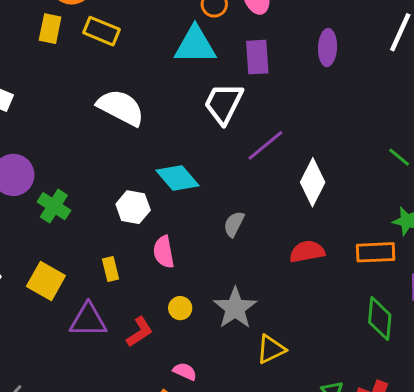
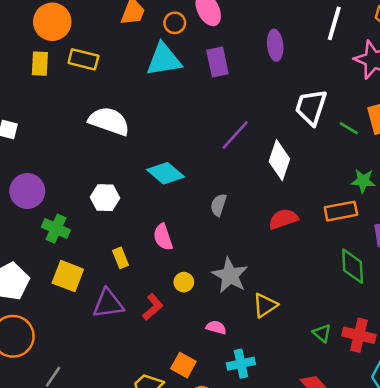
white trapezoid: (224, 103) -> (311, 107), moved
green cross: (54, 206) -> (56, 229), moved
white hexagon: (133, 207) -> (105, 198), moved
pink semicircle: (185, 371) -> (216, 327), moved

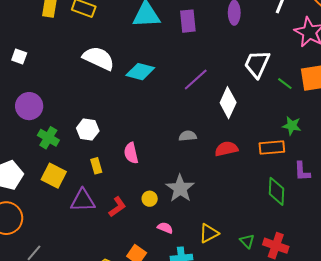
cyan diamond: (165, 173) -> (140, 72), moved, turned -32
white hexagon: (105, 198) -> (88, 130), moved
gray semicircle: (218, 205) -> (188, 136), moved, turned 60
yellow circle: (184, 282) -> (150, 199), moved
yellow triangle: (265, 305) -> (209, 233), moved

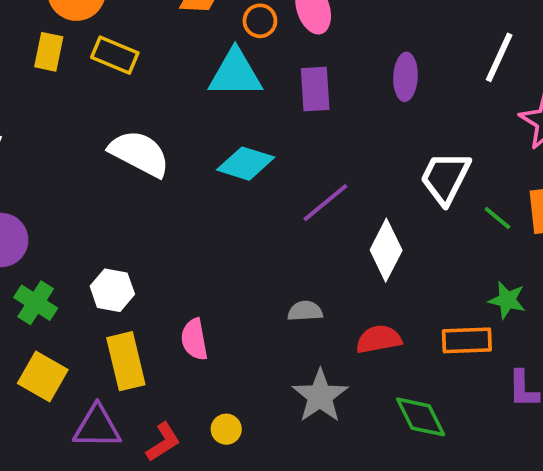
cyan diamond: (140, 72) -> (246, 164), moved
yellow rectangle: (96, 166) -> (126, 361), size x1.8
gray star: (180, 188) -> (320, 396), moved
green diamond: (276, 191) -> (421, 417), moved, turned -32

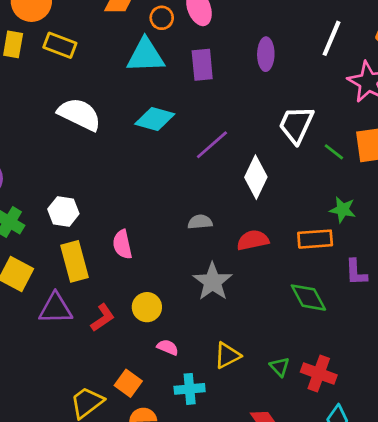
green diamond: (421, 417) -> (308, 298), moved
yellow circle: (226, 429) -> (147, 307), size x1.4

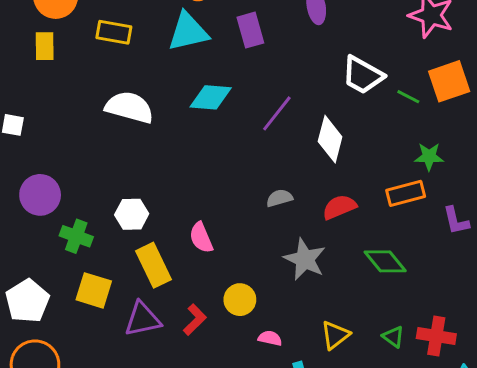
yellow rectangle: (60, 45) -> (114, 32), moved
white trapezoid: (296, 125) -> (363, 75), turned -75
green diamond: (308, 298) -> (385, 261), moved

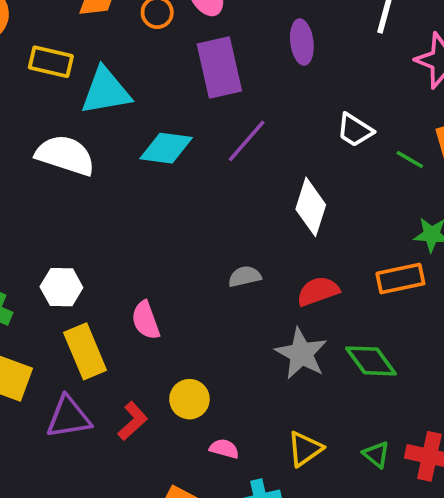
purple rectangle: (250, 30) -> (219, 68), size x1.4
cyan triangle: (188, 32) -> (106, 91), moved
white trapezoid: (363, 75) -> (355, 130), size x0.7
purple line: (277, 113) -> (247, 141), moved
gray star: (305, 259) -> (301, 354), moved

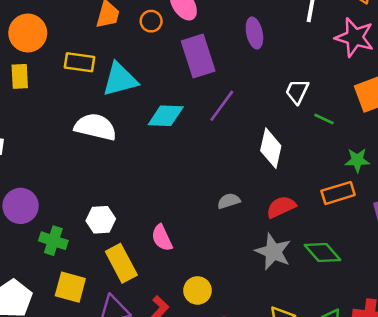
white trapezoid: (355, 130) -> (297, 92), turned 88
green line: (410, 159) -> (324, 119), moved

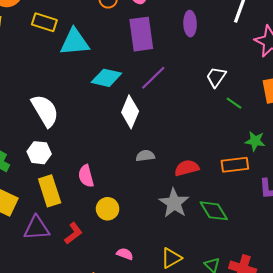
white semicircle: (95, 127) -> (45, 111), moved, turned 36
white diamond: (271, 148) -> (130, 112), moved
yellow circle: (198, 290) -> (108, 209), moved

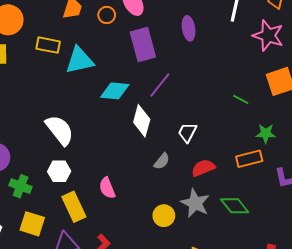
white trapezoid: (216, 77) -> (187, 132), moved
gray semicircle: (145, 156) -> (162, 161), turned 144
yellow circle: (108, 209) -> (164, 216), moved

